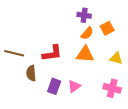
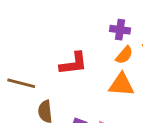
red L-shape: (52, 53) -> (73, 64), moved

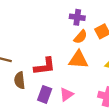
red L-shape: (73, 64) -> (45, 66), moved

